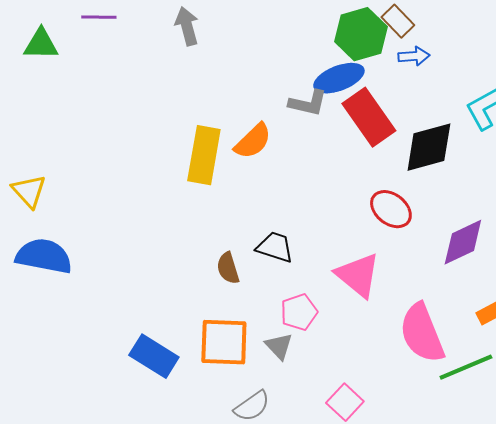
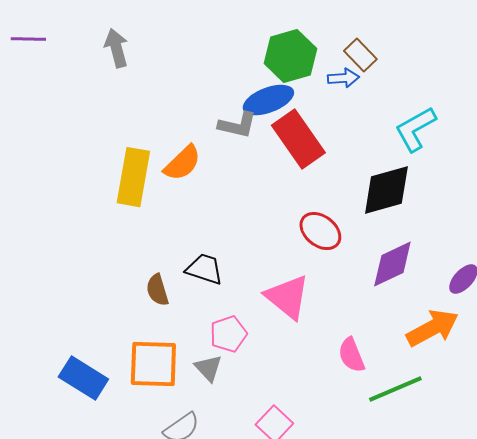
brown rectangle: (398, 21) -> (360, 55), moved
black diamond: (429, 147) -> (386, 190), moved
pink semicircle: (422, 333) -> (351, 355), size x0.6

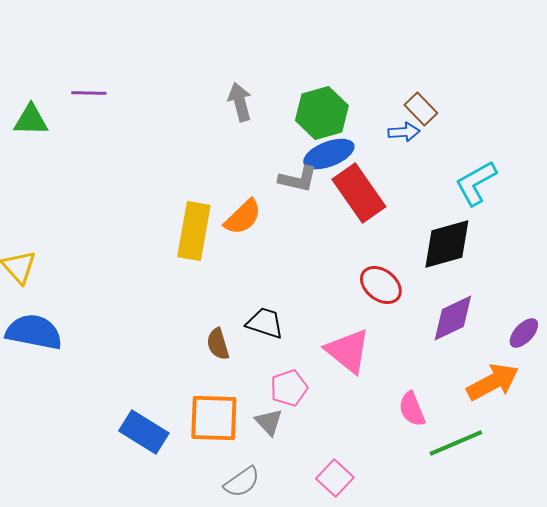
gray arrow: (116, 48) -> (240, 102), moved
green hexagon: (290, 56) -> (322, 113), moved

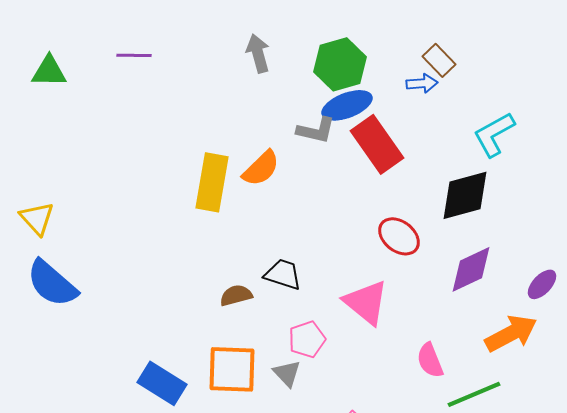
purple line: (89, 93) -> (134, 55), moved
blue semicircle: (34, 332) -> (52, 283), turned -150
brown semicircle: (218, 344) -> (236, 295), turned 92

